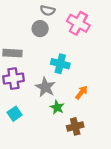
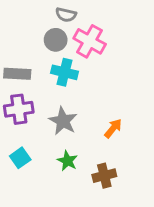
pink cross: (78, 23) -> (90, 41), moved
cyan cross: (60, 64) -> (64, 72), moved
green star: (57, 107) -> (67, 161), moved

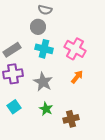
pink cross: (90, 41) -> (75, 49), moved
gray rectangle: (17, 74) -> (12, 50), turned -36
orange arrow: (113, 128) -> (77, 77), moved

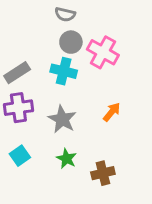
gray circle: (38, 27) -> (71, 42), moved
pink cross: (75, 49) -> (103, 52), moved

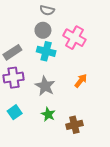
gray circle: (71, 42) -> (43, 30), moved

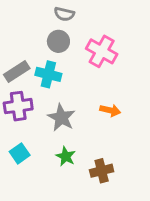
cyan cross: (46, 51) -> (48, 74), moved
orange arrow: (81, 81) -> (110, 110), turned 64

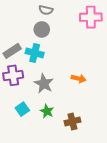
pink cross: (102, 51) -> (91, 17), moved, turned -30
cyan square: (20, 153) -> (22, 109), moved

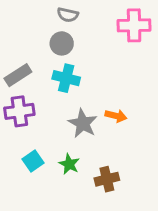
cyan cross: (35, 53) -> (66, 78), moved
gray star: (44, 84) -> (83, 123), moved

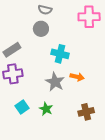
cyan cross: (66, 78) -> (60, 54), moved
brown cross: (107, 179) -> (86, 112), moved

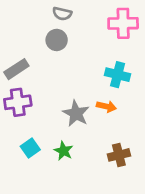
cyan cross: (60, 54) -> (118, 75), moved

